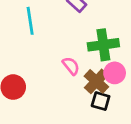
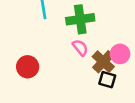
green cross: (103, 45) -> (80, 19), moved

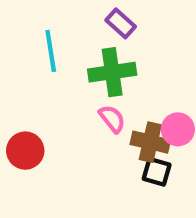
brown cross: (103, 62) -> (150, 142), turned -30

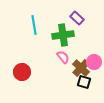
purple rectangle: (121, 23) -> (77, 18), moved
brown cross: (150, 142) -> (81, 68), turned 30

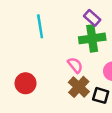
green cross: (63, 35) -> (92, 38), moved
brown cross: (81, 68) -> (79, 87), moved

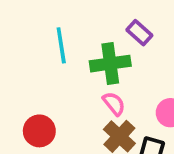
green cross: (92, 38) -> (110, 64), moved

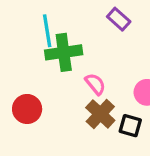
green cross: (110, 64) -> (64, 52), moved

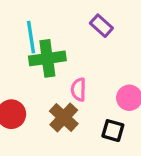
pink semicircle: (95, 84) -> (78, 90), turned -140
brown cross: (100, 114) -> (64, 117), moved

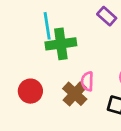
pink semicircle: (78, 90) -> (87, 81), moved

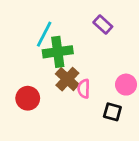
cyan line: (47, 26) -> (44, 34), turned 36
brown cross: (75, 94) -> (67, 79), moved

